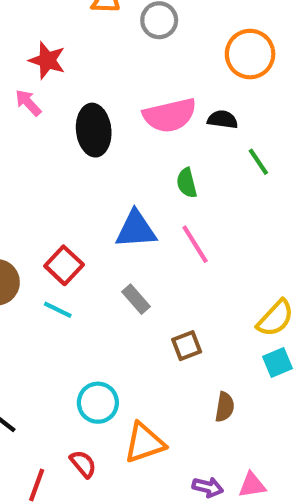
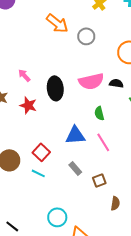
red star: (47, 60) -> (28, 105), moved
brown square: (187, 346) -> (99, 180), moved
brown semicircle: (225, 407) -> (115, 203), moved

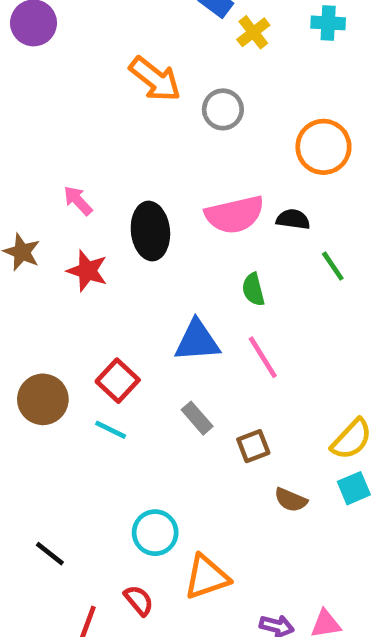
brown semicircle: (115, 203) -> (291, 500), turned 104

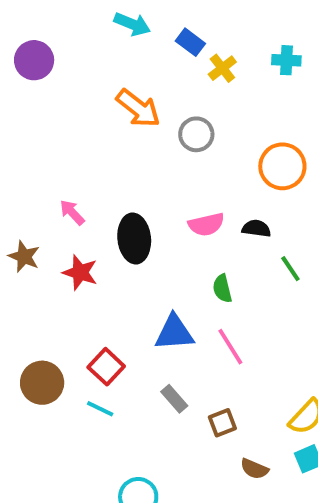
pink semicircle: (235, 215) -> (206, 224), size x0.7

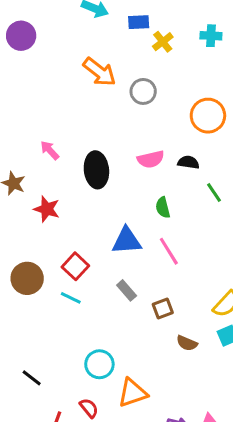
blue rectangle: (190, 42) -> (139, 22), turned -40
red star: (80, 273) -> (47, 209), moved

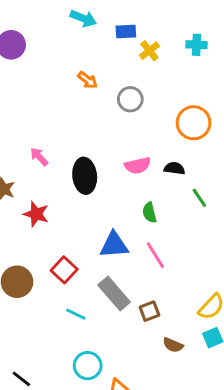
orange arrow: (99, 72) -> (88, 80), size x0.6
gray rectangle: (127, 290) -> (114, 293), size x1.6
cyan line: (71, 298) -> (76, 314), moved

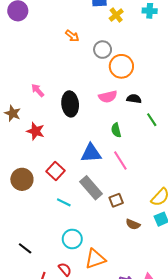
orange circle: (194, 123) -> (121, 66), moved

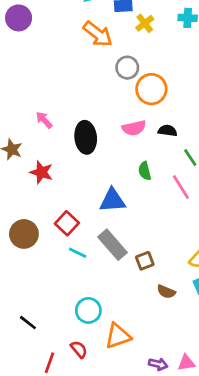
orange arrow: (72, 36) -> (98, 34), moved, size x1.6
pink line: (120, 160) -> (181, 187), moved
cyan line: (64, 202) -> (78, 253), moved

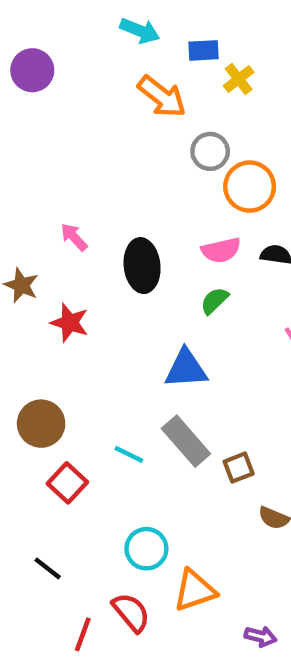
green semicircle: (145, 171) -> (214, 301), moved, turned 60
red square: (67, 223) -> (67, 483), moved
red semicircle: (79, 349) -> (131, 612), size x1.4

